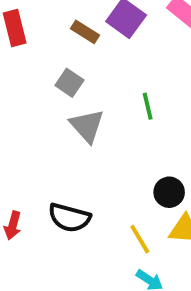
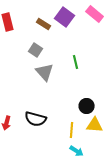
yellow line: (140, 239) -> (72, 130), turned 35

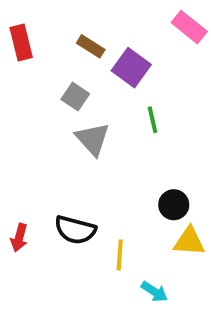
purple square: (65, 17) -> (131, 68), moved
yellow line: (72, 130) -> (120, 255), moved

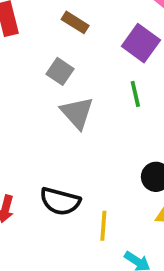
purple square: (131, 68) -> (141, 43), moved

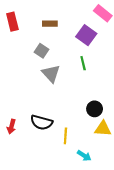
brown rectangle: (75, 22) -> (50, 24), turned -32

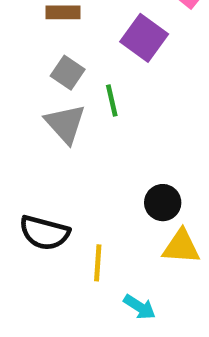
gray square: (42, 51) -> (68, 73), moved
green line: (83, 63) -> (112, 101), moved

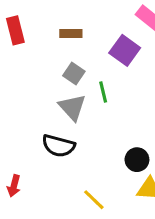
black semicircle: (44, 233) -> (58, 146), moved
yellow line: (98, 263) -> (94, 200), turned -50

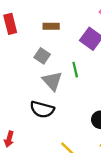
gray square: (74, 73) -> (42, 56), moved

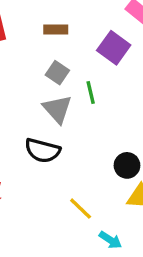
gray square: (42, 56) -> (57, 73), moved

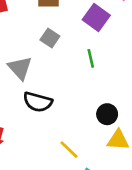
green line: (91, 92) -> (91, 58), moved
gray triangle: (57, 109) -> (20, 68), moved

